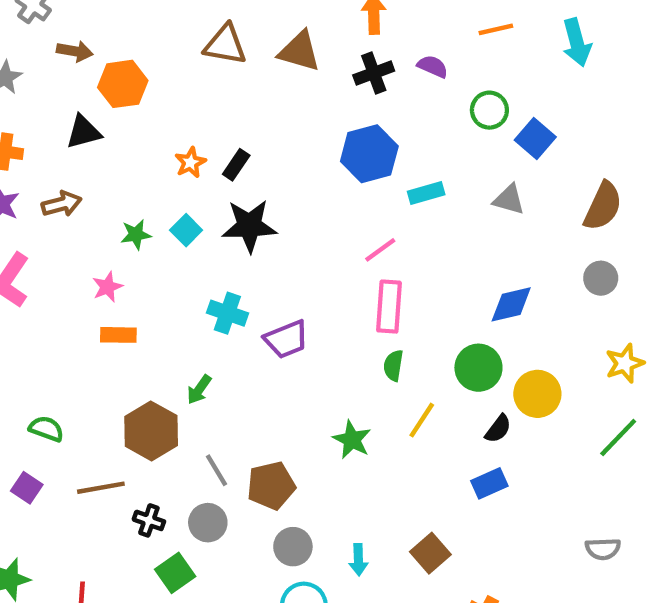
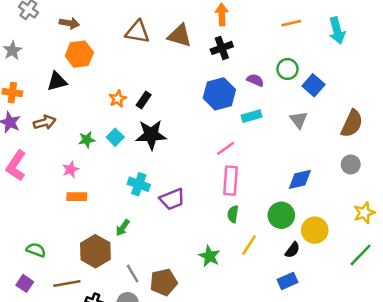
brown arrow: (75, 51) -> (69, 23), moved
purple semicircle: (433, 66) -> (255, 80), moved
gray triangle: (509, 200) -> (299, 120), turned 36

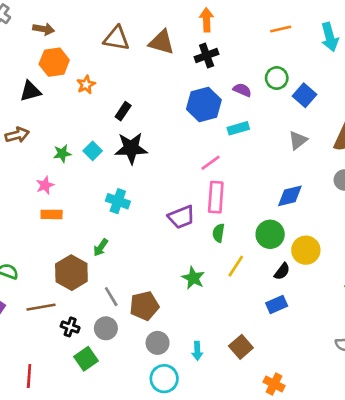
orange star: (118, 99) -> (86, 85), moved
gray triangle: (299, 120) -> (298, 140), moved, turned 30
purple trapezoid: (172, 199) -> (181, 217), moved

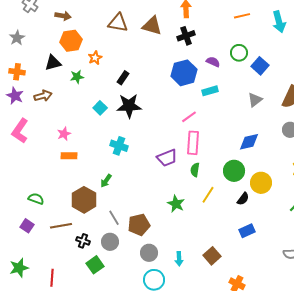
green star: (62, 154) -> (77, 77), moved
blue rectangle: (277, 304) -> (247, 231), moved

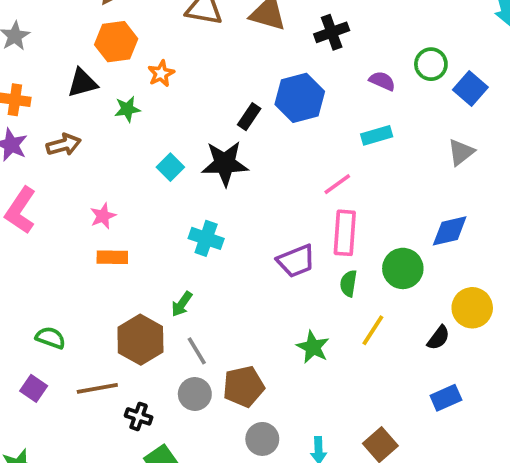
blue hexagon: (184, 73) -> (300, 98), moved
black rectangle: (123, 78) -> (249, 117), moved
green circle: (234, 171) -> (403, 268), moved
gray line: (114, 218) -> (197, 351), moved
gray circle: (110, 242) -> (195, 394), moved

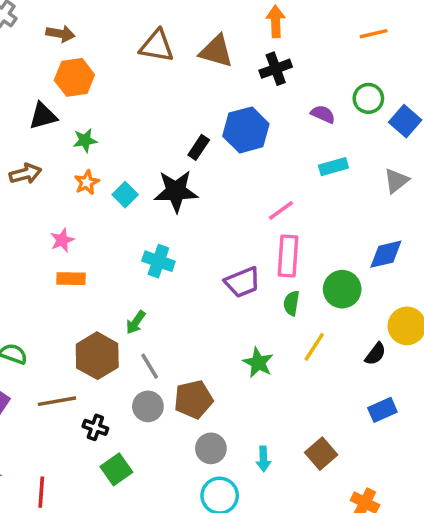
orange star: (161, 74) -> (87, 182), moved
cyan rectangle: (377, 135) -> (333, 167), moved

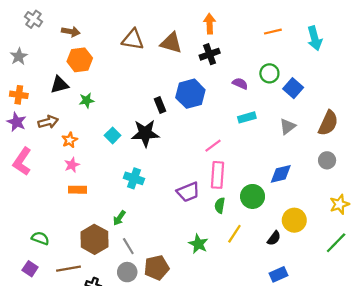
black rectangle: (199, 147) -> (160, 105), turned -56
orange star: (87, 182) -> (70, 140), moved

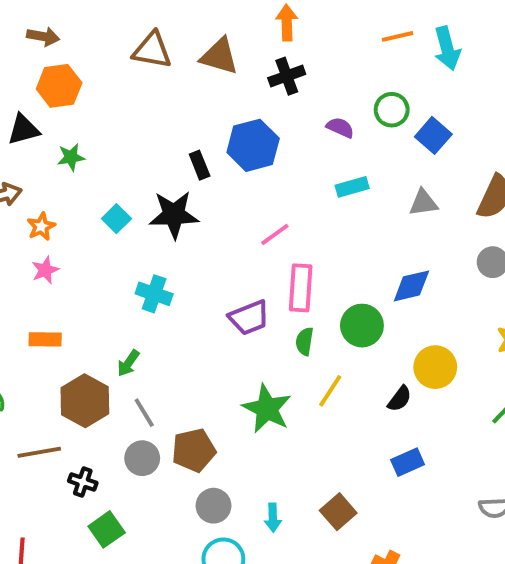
cyan arrow: (315, 38) -> (447, 48), moved
gray triangle: (288, 126) -> (423, 203), turned 30
pink line: (213, 146) -> (275, 234), moved
orange rectangle: (78, 190) -> (45, 339), moved
green star: (198, 244) -> (267, 409), size x1.4

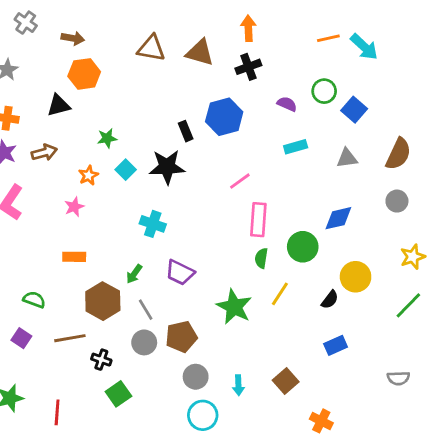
cyan arrow: (447, 48) -> (364, 47), turned -32
green star: (71, 157) -> (107, 138), moved
orange star: (41, 227) -> (88, 175), moved
purple trapezoid: (249, 318) -> (180, 272), moved, turned 48

